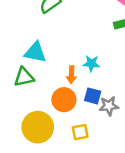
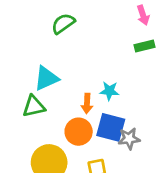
cyan triangle: (35, 52) -> (46, 78), turned -35
blue square: (93, 96) -> (111, 127), size x1.5

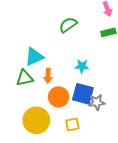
green semicircle: (63, 24) -> (68, 25), moved
orange arrow: (87, 104) -> (48, 76), moved

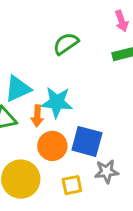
cyan star: (82, 66) -> (57, 102), moved, size x1.5
gray star: (97, 102) -> (107, 172), moved

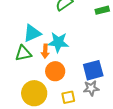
blue square: (87, 141) -> (93, 70), moved, turned -30

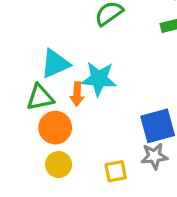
orange circle: (55, 71) -> (55, 128), moved
yellow circle: (34, 93) -> (59, 165), size x0.6

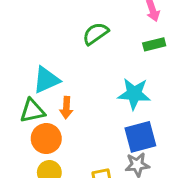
cyan star: (99, 79) -> (134, 94), moved

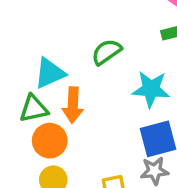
green semicircle: (96, 34) -> (107, 52), moved
orange arrow: (66, 108) -> (73, 105), size x1.4

